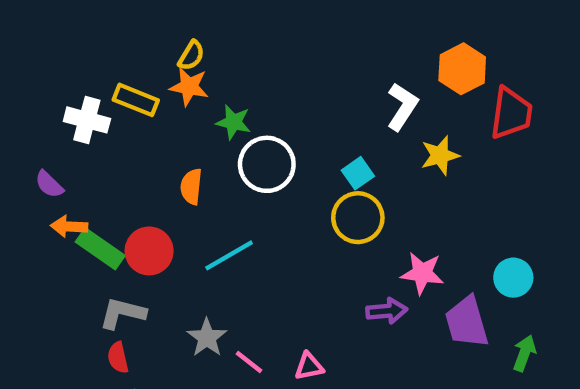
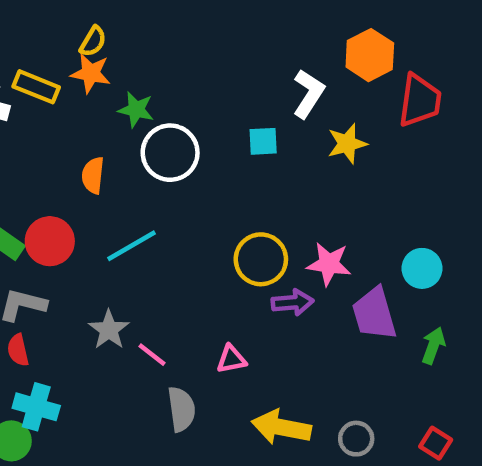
cyan square: (358, 173) -> (263, 141), moved, turned 32
yellow circle: (358, 218) -> (261, 259), moved
pink triangle: (309, 366) -> (231, 359), moved

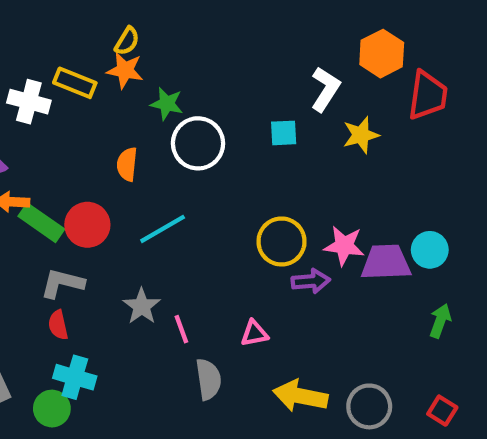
purple trapezoid: (374, 314) -> (386, 262), moved, turned 104
pink line: (152, 355) -> (181, 329), turned 32
gray circle: (356, 439) -> (369, 406), size x1.4

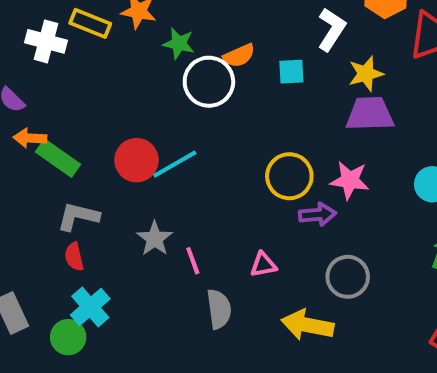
orange semicircle: (127, 164) -> (239, 56), moved, turned -120
red circle: (87, 225) -> (137, 160), moved
purple trapezoid: (386, 262) -> (370, 114), moved
cyan cross: (75, 377) -> (90, 307), turned 33
gray circle: (369, 406) -> (348, 277), moved

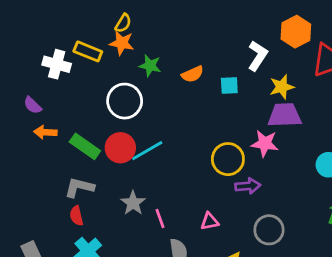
white circle: (209, 82) -> (125, 101), moved
green rectangle: (58, 158) -> (85, 146), moved
pink star: (350, 180) -> (265, 143), moved

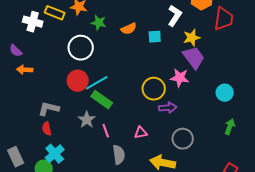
purple trapezoid: (285, 115) -> (194, 58), turned 55
green rectangle: (85, 146) -> (102, 100), moved

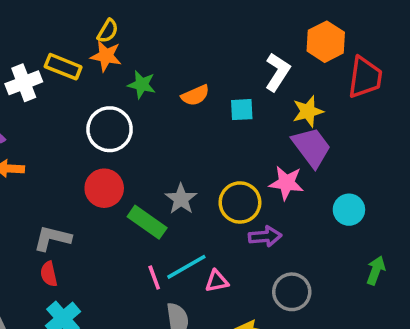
white cross: (33, 22) -> (24, 83), turned -36
cyan line: (97, 83) -> (186, 267), moved
cyan circle: (225, 93) -> (349, 210), moved
gray star: (87, 120) -> (181, 199), moved

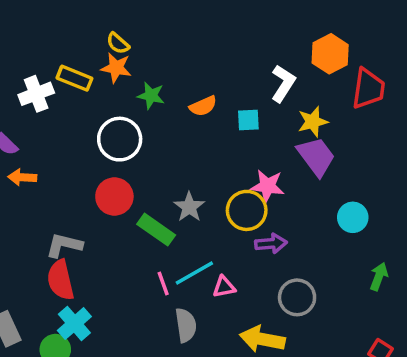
yellow semicircle: (108, 31) -> (118, 43), turned 100
pink star: (286, 183) -> (267, 186), moved
red semicircle: (49, 274) -> (60, 280), size x1.6

